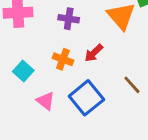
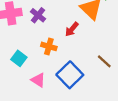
purple cross: (69, 19) -> (38, 15), moved, turned 35
red arrow: (94, 53) -> (72, 29), moved

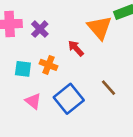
red arrow: (72, 29) -> (76, 48), turned 91
cyan square: (19, 58) -> (23, 69), moved, turned -35

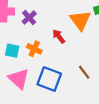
blue square: (69, 99) -> (49, 79), turned -35
pink triangle: (33, 101) -> (19, 79), size x1.5

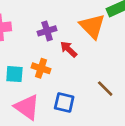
purple cross: (29, 18) -> (47, 31), moved, turned 32
blue square: (49, 79) -> (64, 103), size x0.7

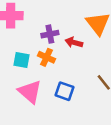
purple cross: (47, 31) -> (50, 34), moved
red arrow: (69, 49) -> (74, 42), turned -35

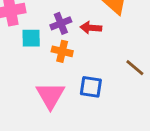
cyan square: (22, 60) -> (31, 38), moved
pink triangle: (30, 92) -> (50, 95), turned 30

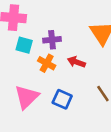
red arrow: (91, 28) -> (76, 62), moved

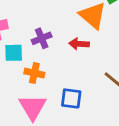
red arrow: (76, 62) -> (79, 44), moved
orange cross: (47, 63) -> (34, 73), moved

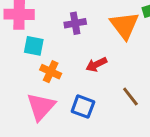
purple cross: (42, 38) -> (75, 23), moved
red arrow: (79, 44) -> (96, 64), moved, turned -42

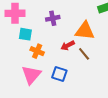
orange triangle: (124, 25) -> (85, 31), moved, turned -45
brown line: (130, 97) -> (84, 54), moved

